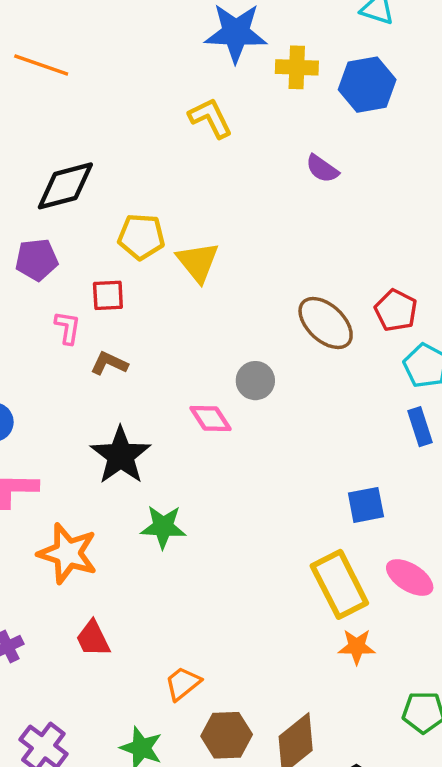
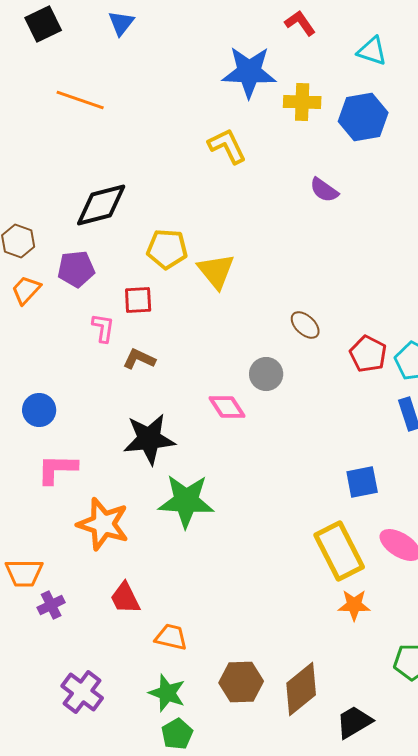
red pentagon: (396, 310) -> (368, 354), moved
brown ellipse: (326, 323) -> (305, 325), moved, size x0.6
black star: (121, 455) -> (149, 439), turned 30
green star: (163, 527) -> (186, 501), size x1.4
orange trapezoid: (183, 683) -> (171, 637), moved, turned 52

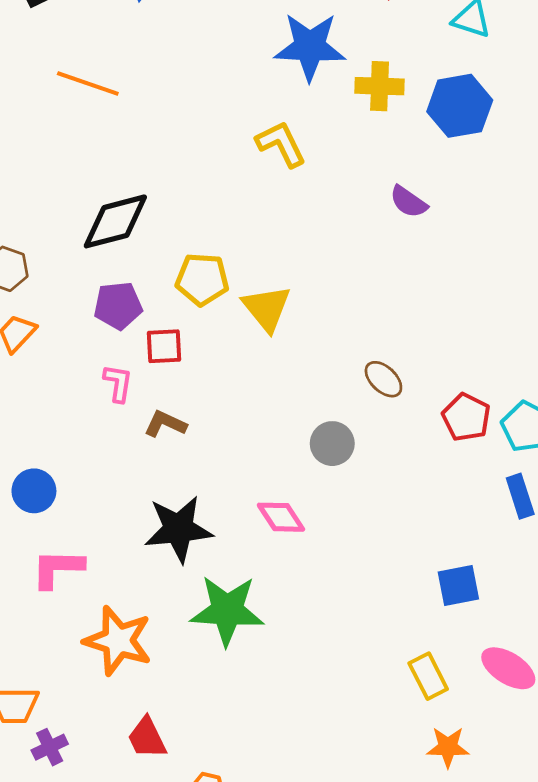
purple pentagon: (76, 269) -> (118, 306), moved
pink diamond: (227, 407) -> (281, 517), moved
yellow rectangle: (339, 551) -> (428, 676), size x0.6

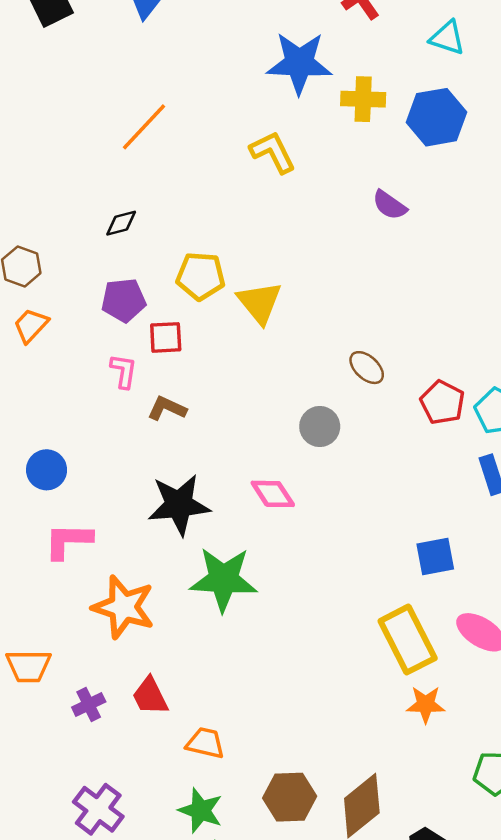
orange line: (88, 84) -> (144, 127), moved, turned -66
black diamond: (115, 221) -> (121, 223), size x0.5
yellow rectangle: (428, 676) -> (408, 640), size x1.6
purple cross: (50, 747) -> (89, 705), moved

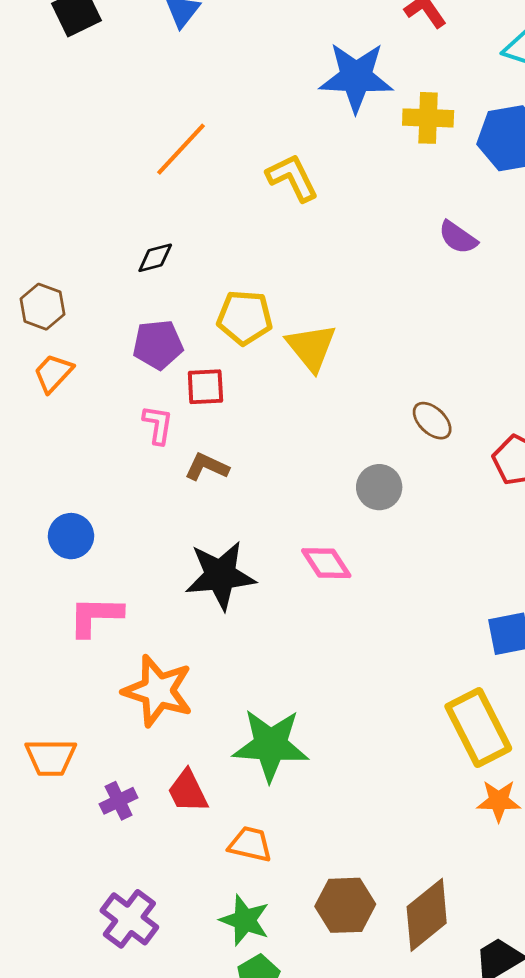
yellow L-shape: (273, 152) -> (292, 178), moved
green star: (223, 579) -> (271, 745), moved

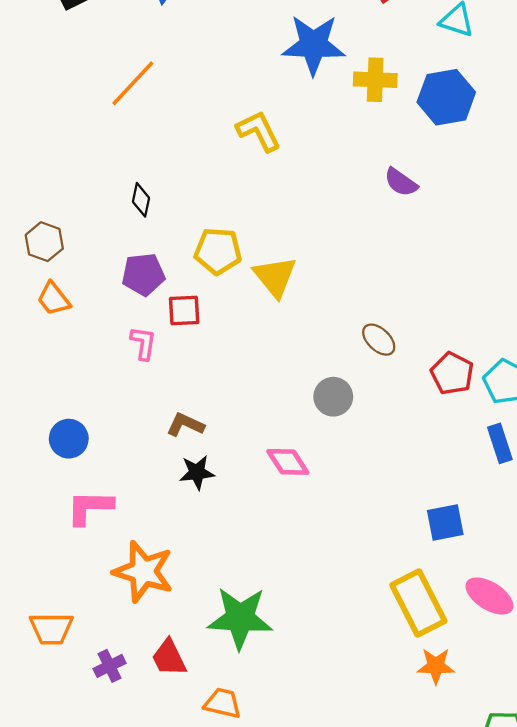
orange line: (181, 149) -> (133, 83), moved
black diamond: (155, 258) -> (141, 200), turned -64
orange trapezoid: (53, 373) -> (54, 299), turned -81
brown L-shape: (207, 467) -> (185, 425), moved
black star: (220, 575) -> (197, 472), size x0.6

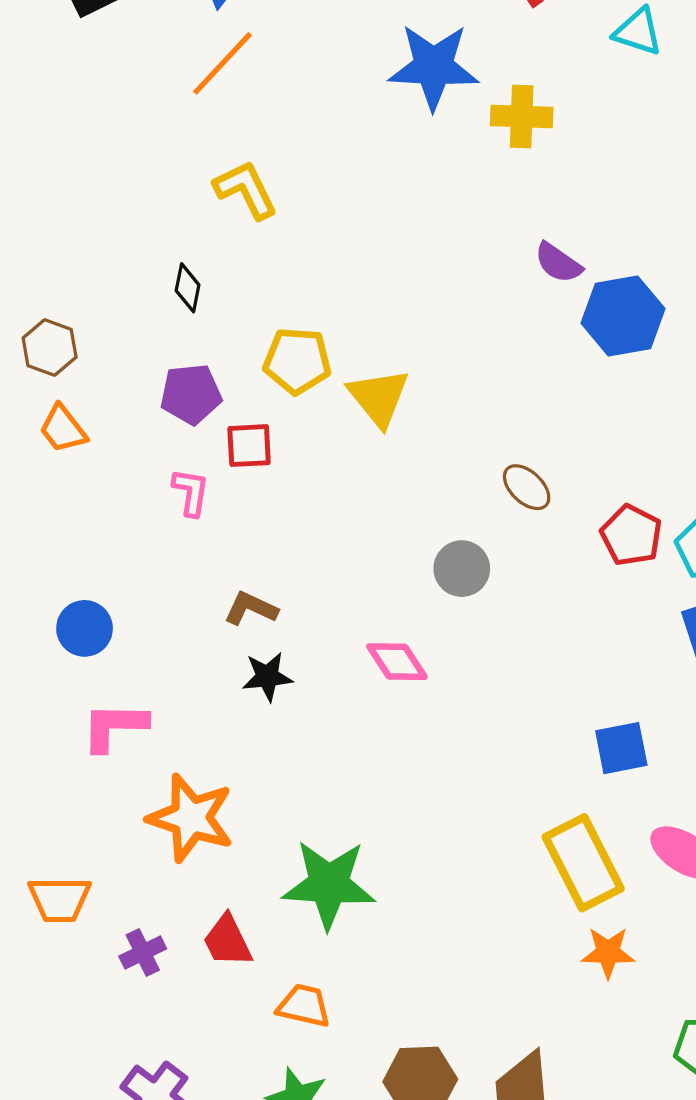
orange line: (133, 83) -> (222, 63), moved
blue hexagon: (446, 97) -> (623, 316), moved
yellow L-shape: (259, 131) -> (246, 190), moved

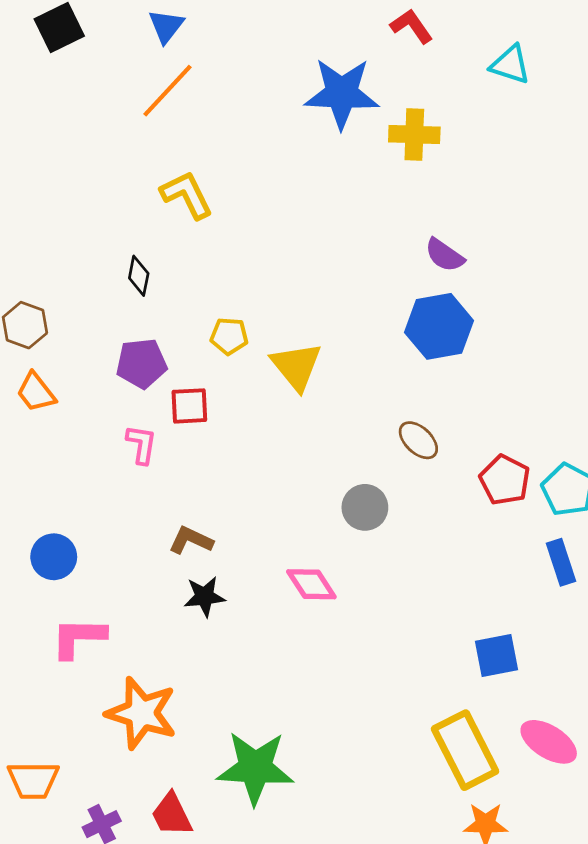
blue hexagon: (623, 316) -> (439, 326), moved
yellow pentagon: (297, 361) -> (229, 336), size x0.7

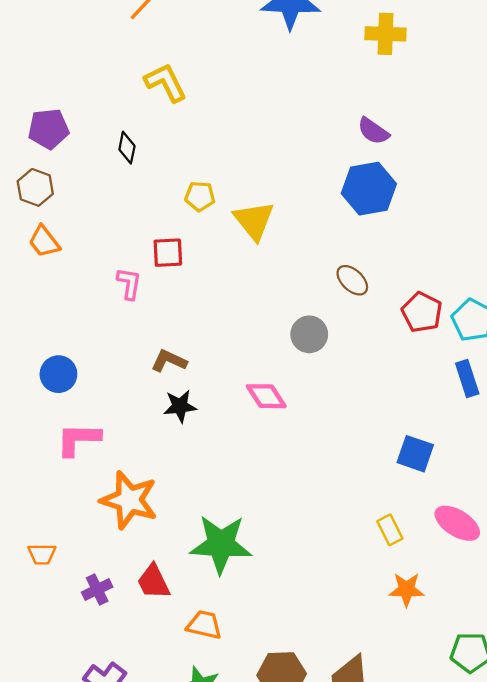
yellow cross: (414, 135) -> (385, 34), moved
purple pentagon: (141, 363) -> (49, 129), moved
blue square: (497, 655) -> (415, 454), turned 30
yellow rectangle: (465, 750) -> (390, 530), size x0.5
orange trapezoid: (33, 780) -> (42, 554), size x0.7

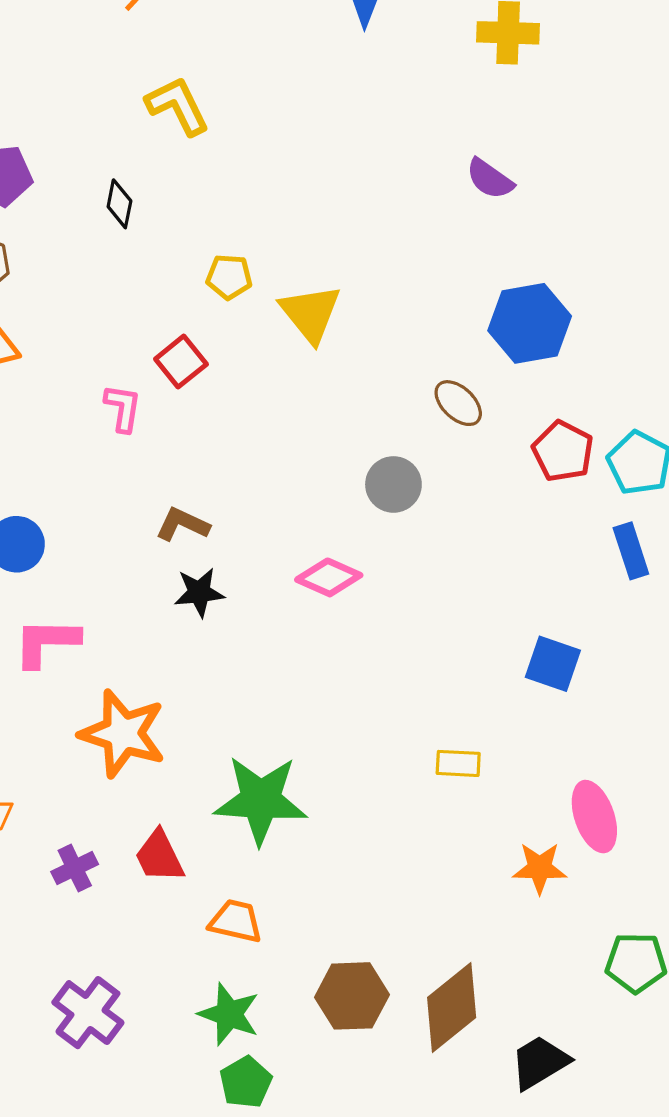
blue hexagon: (369, 189) -> (530, 323), moved
red square: (168, 253) -> (181, 362), turned -36
pink diamond: (266, 396) -> (329, 577), turned -33
pink ellipse: (457, 523) -> (594, 817), moved, turned 39
yellow rectangle: (390, 530) -> (458, 763), moved, turned -60

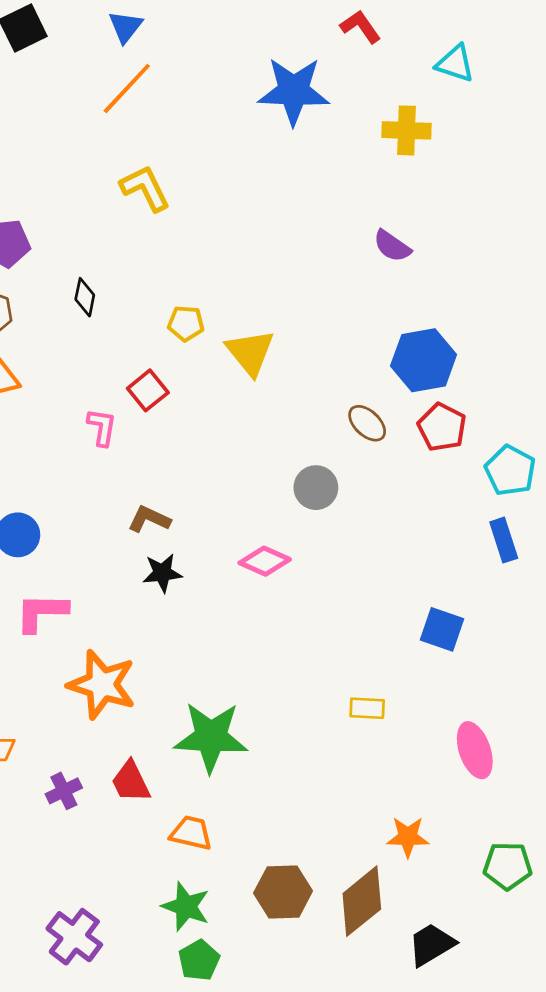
black diamond: (119, 204) -> (85, 297), moved
red pentagon: (563, 451) -> (442, 427), moved
orange star: (540, 868) -> (408, 837), moved
purple cross: (88, 1013) -> (74, 937), moved

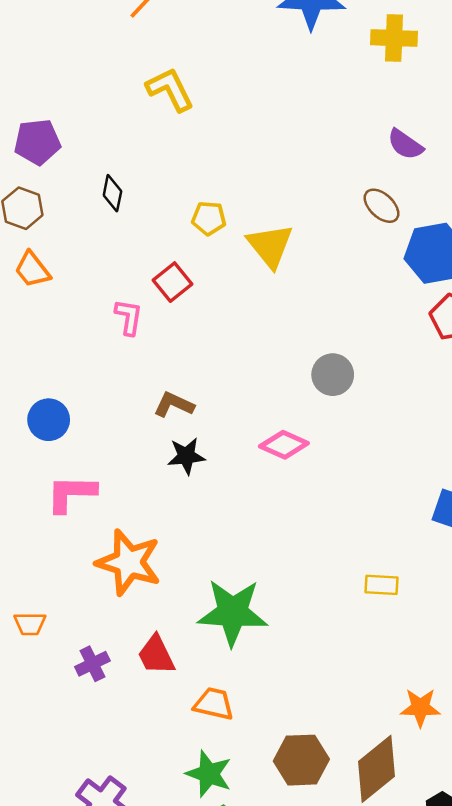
yellow cross: (406, 130) -> (394, 38), moved
brown ellipse: (367, 423) -> (381, 206), moved

